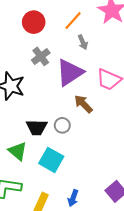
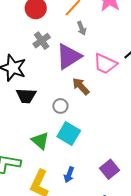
black trapezoid: (37, 127) -> (26, 96), moved
green triangle: (18, 151) -> (40, 141), moved
cyan square: (51, 160) -> (69, 134), moved

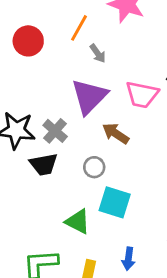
gray cross: (42, 41) -> (55, 131), moved

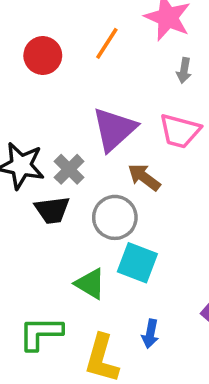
gray arrow: (98, 53) -> (184, 70), moved, turned 42
gray circle: (94, 167) -> (115, 217), size x1.6

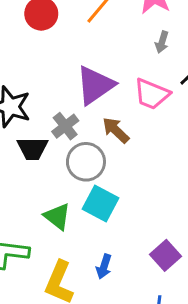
gray cross: (69, 169) -> (65, 126), moved

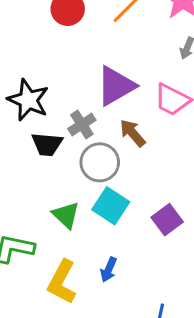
purple square: (165, 255) -> (167, 220), moved

